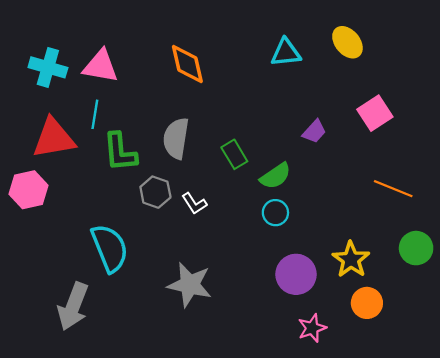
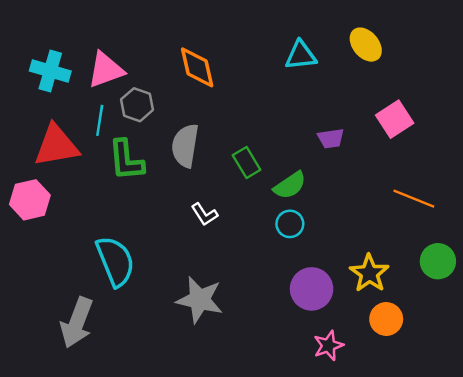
pink triangle: (101, 66) -> (106, 70), turned -30
purple trapezoid: (314, 131) -> (331, 138), turned 40
gray hexagon: (155, 192) -> (137, 105), moved

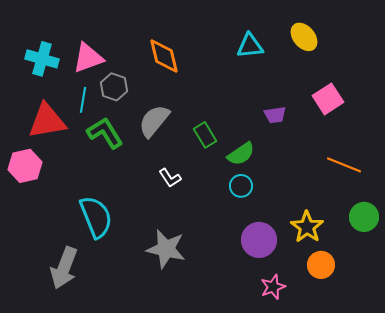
gray semicircle: (185, 146) -> (154, 121), turned 30
green L-shape: (126, 160) -> (105, 133), turned 153

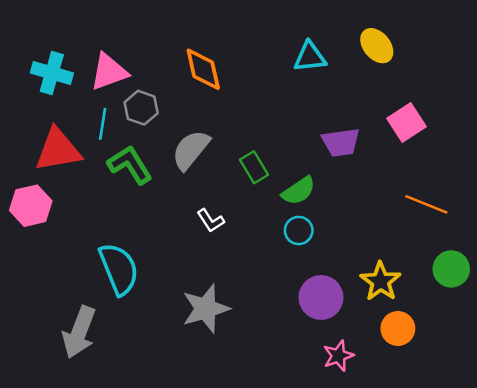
purple trapezoid: (275, 115) -> (341, 142), size x1.4
gray star: (166, 249) -> (206, 309), turned -30

